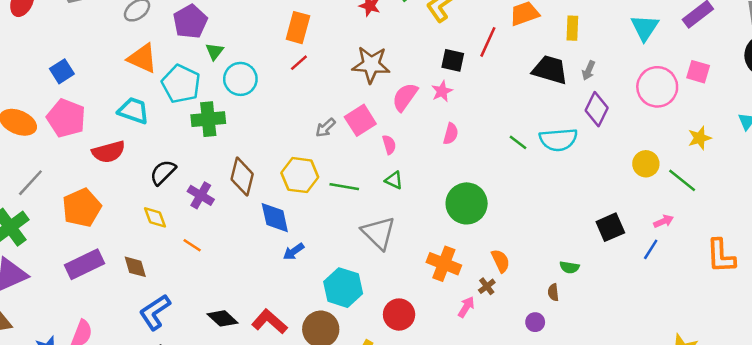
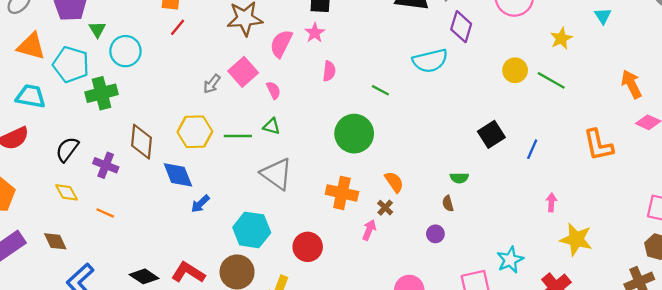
green line: (518, 142) -> (380, 90), moved
green triangle: (394, 180) -> (272, 126), moved
pink arrow: (664, 221) -> (551, 202), moved, turned -54

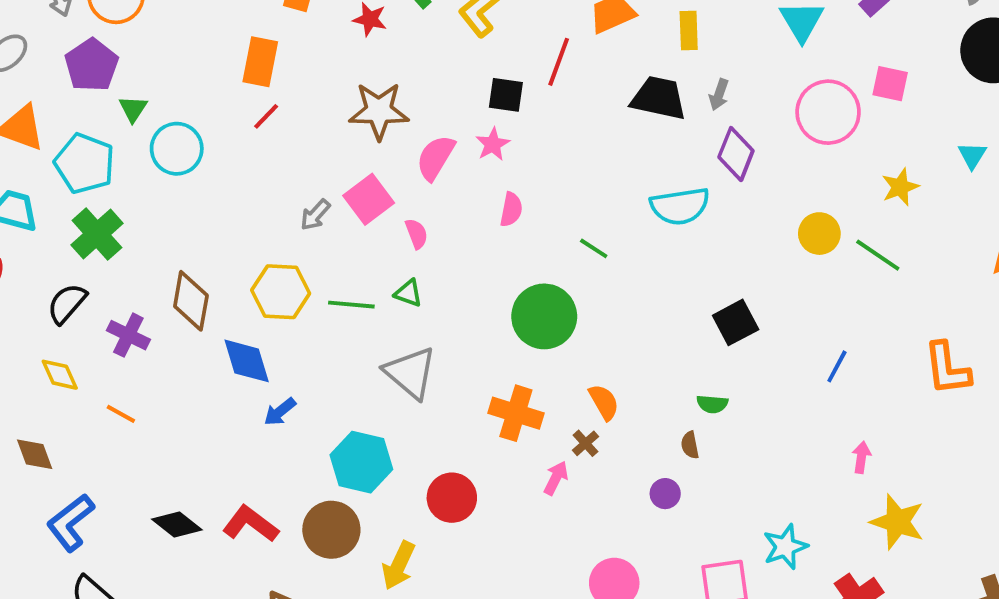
green cross: (101, 93) -> (97, 234), moved, turned -32
black square: (491, 134) -> (736, 322), moved

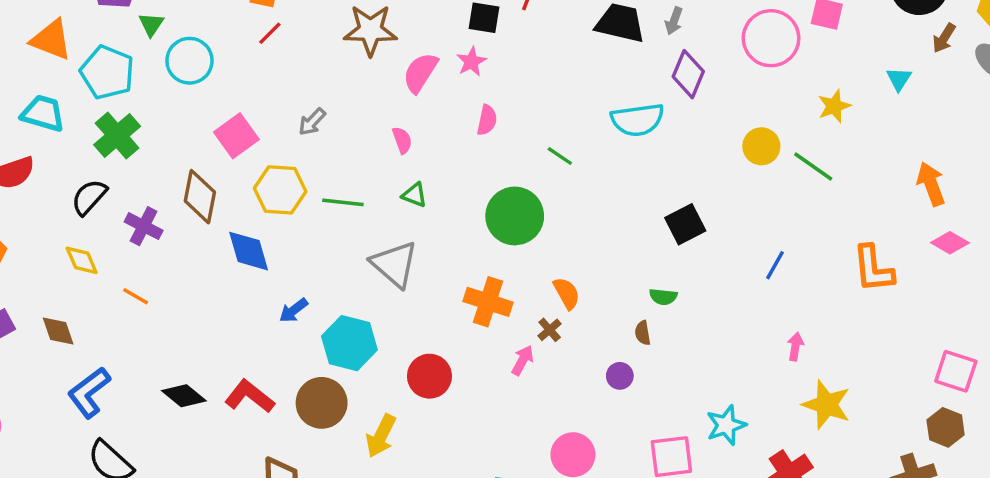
pink square: (369, 199) -> (236, 136), moved
green triangle: (408, 293) -> (415, 195), moved
blue arrow: (280, 412) -> (293, 310), moved

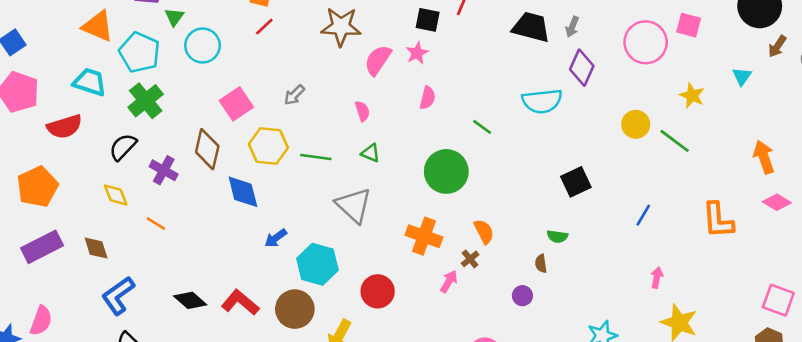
yellow star: (834, 106) -> (692, 95), turned -30

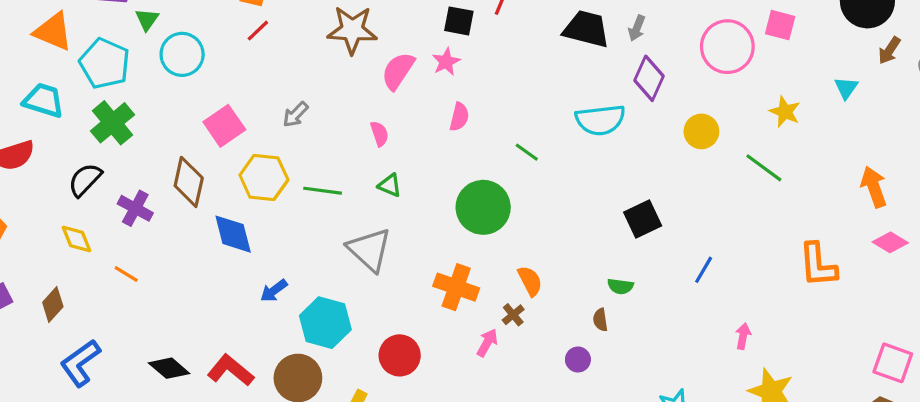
yellow circle: (636, 124) -> (701, 131), moved
blue line: (643, 215) -> (704, 270), moved
brown diamond: (96, 248) -> (53, 305), turned 60

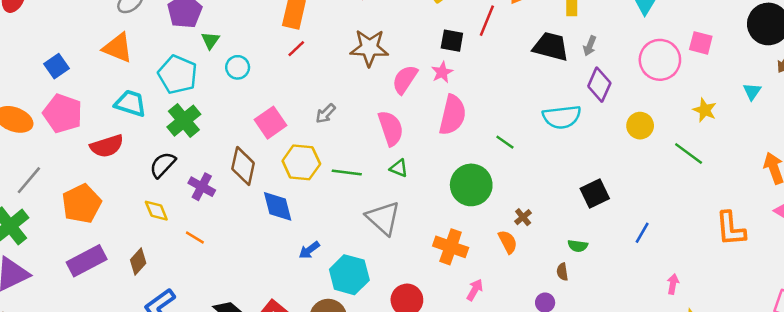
orange triangle: (53, 32) -> (118, 48), moved
cyan circle: (182, 54) -> (238, 67), size x0.7
pink semicircle: (459, 117) -> (453, 115), size x1.8
pink semicircle: (379, 134) -> (391, 128), size x1.8
brown cross: (513, 315) -> (523, 217), moved

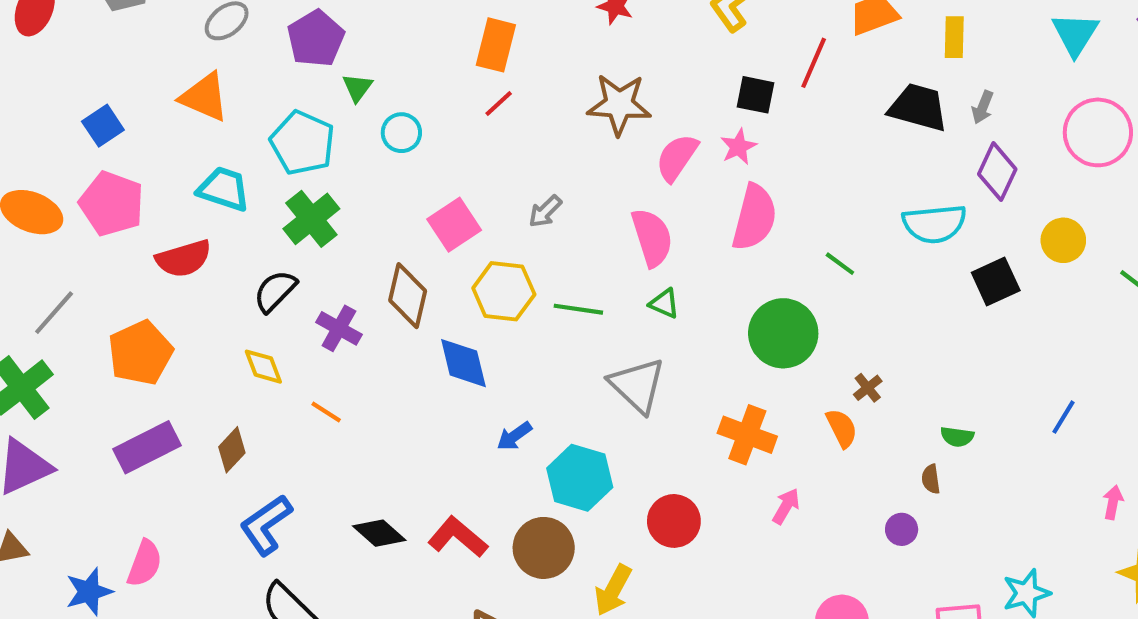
black square: (595, 194) -> (996, 282), moved

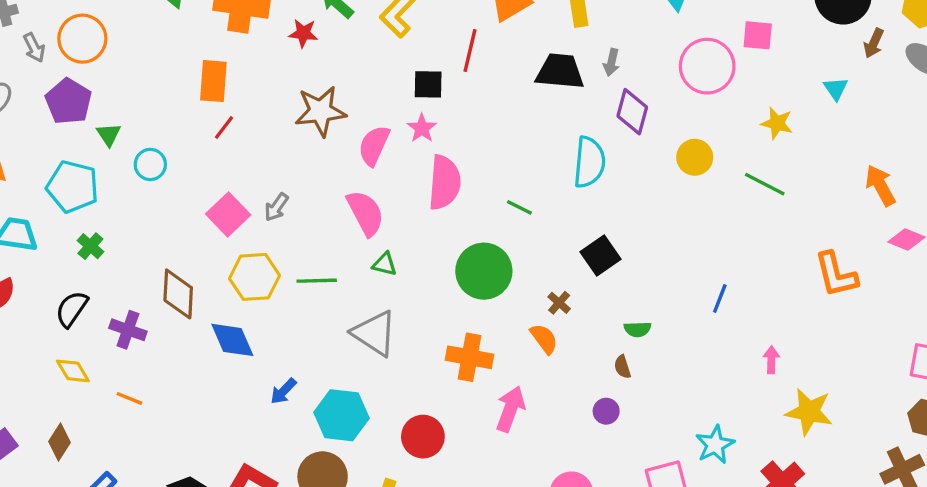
green cross: (311, 219) -> (90, 246), size x0.6
cyan semicircle: (934, 224) -> (589, 162), turned -69
pink square: (454, 225) -> (228, 214), moved
black square: (996, 282) -> (600, 256), moved
pink arrow: (786, 506) -> (510, 409), size x1.5

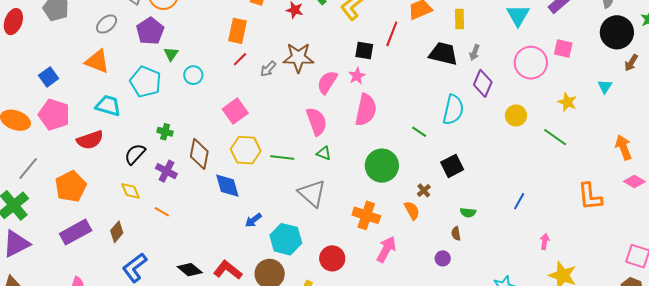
gray arrow: (276, 207) -> (268, 69), moved
green line: (519, 207) -> (419, 132), moved
green cross: (90, 246) -> (165, 132), moved, turned -35

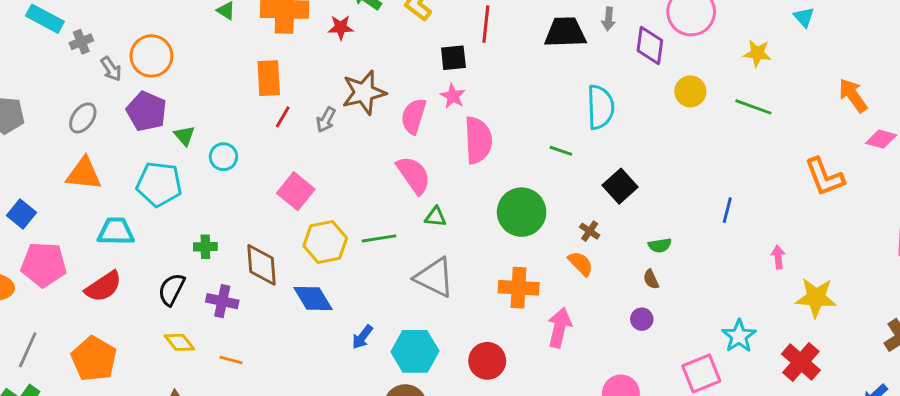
purple diamond: (483, 83) -> (650, 45), moved

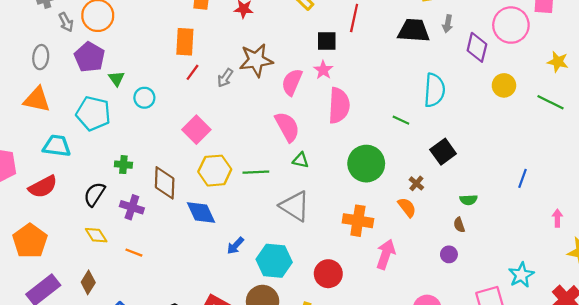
gray ellipse: (83, 118) -> (41, 57), turned -35

